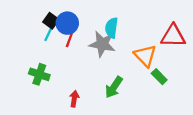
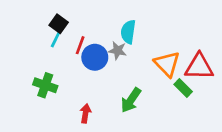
blue circle: (67, 23) -> (95, 57), moved
red triangle: (173, 36) -> (199, 67), moved
gray star: (102, 44) -> (118, 51), size x0.6

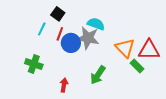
black square: (59, 24) -> (58, 14), moved
cyan semicircle: (128, 32) -> (96, 24), turned 102
gray star: (118, 51) -> (88, 38), size x1.6

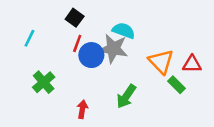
cyan line: (42, 29) -> (29, 38), moved
red triangle: (149, 50) -> (192, 64), size x0.7
green cross: (34, 64) -> (44, 82), turned 30

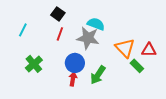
blue circle: (91, 55) -> (75, 63), moved
red arrow: (82, 109) -> (73, 79), moved

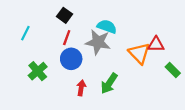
red triangle: (149, 50) -> (156, 44), moved
blue circle: (75, 63) -> (71, 59), moved
green rectangle: (137, 66) -> (173, 70), moved

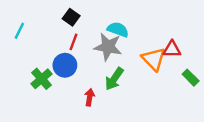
cyan line: (25, 33) -> (19, 31), moved
blue circle: (71, 59) -> (65, 65), moved
green arrow: (109, 83) -> (114, 79), moved

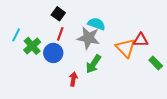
cyan line: (19, 31) -> (16, 35), moved
green cross: (42, 79) -> (32, 46), moved

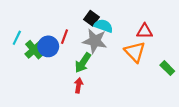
black square: (58, 14) -> (92, 18), moved
red triangle: (141, 40) -> (145, 31), moved
blue circle: (53, 53) -> (48, 46), moved
green arrow: (93, 64) -> (83, 63), moved

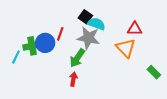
cyan line: (17, 38) -> (16, 57), moved
green cross: (34, 50) -> (32, 46), turned 30
green rectangle: (167, 68) -> (154, 72), moved

